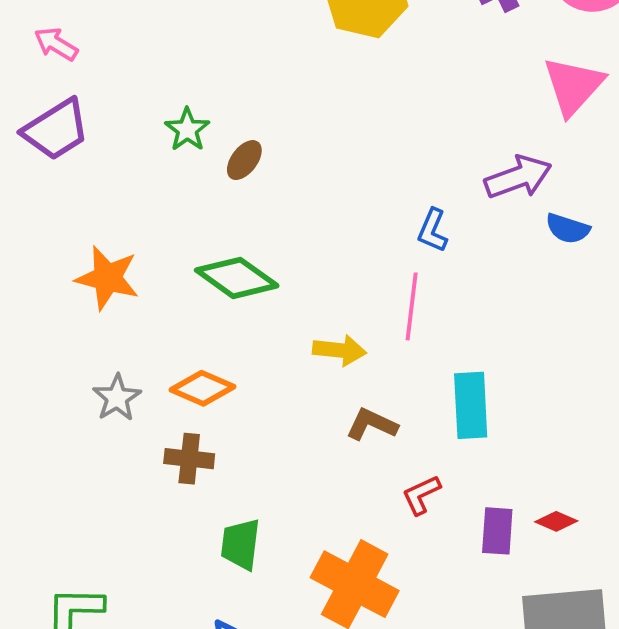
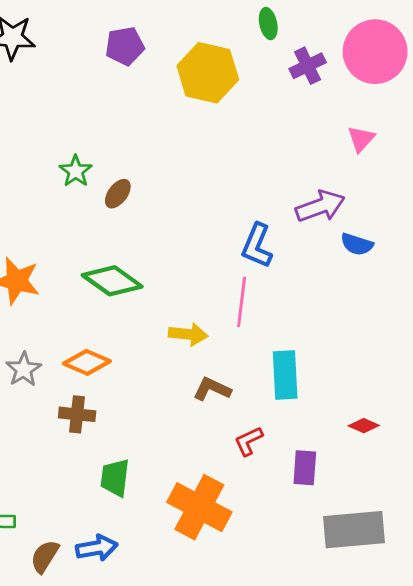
pink triangle: (573, 86) -> (361, 139), size x0.6
blue L-shape: (433, 230) -> (257, 246), size x1.4
red diamond: (556, 521) -> (364, 426), moved

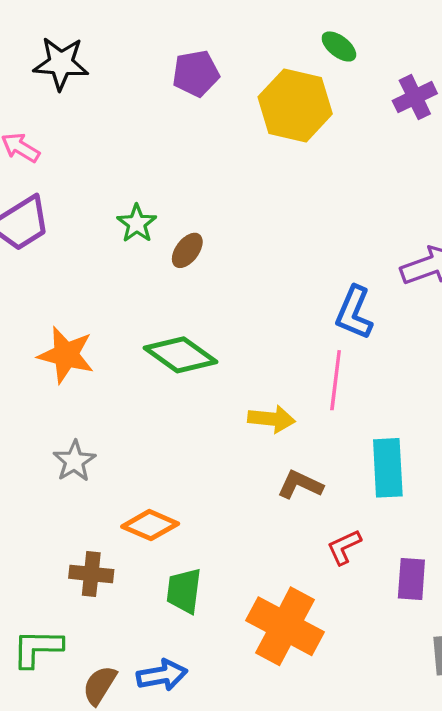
green ellipse: (268, 24) -> (339, 46), moved, turned -40
orange diamond: (87, 362) -> (150, 525), moved
brown cross: (77, 414) -> (91, 574), moved

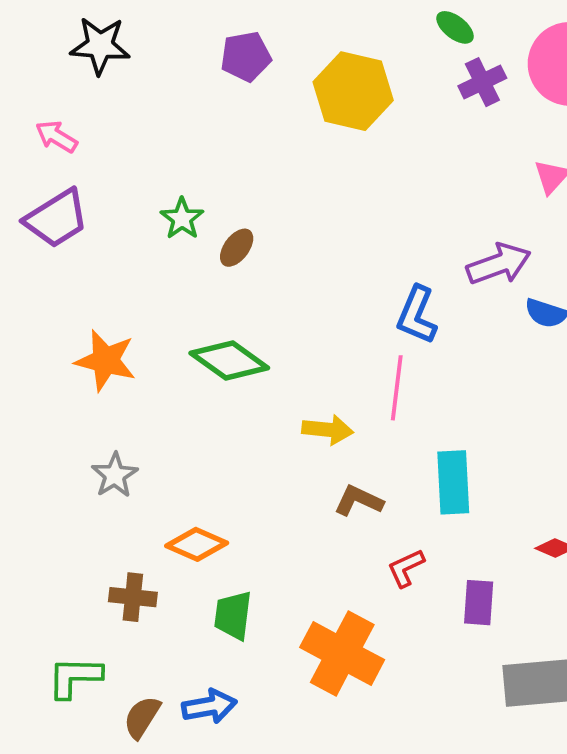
green ellipse: (339, 46) -> (455, 27), moved

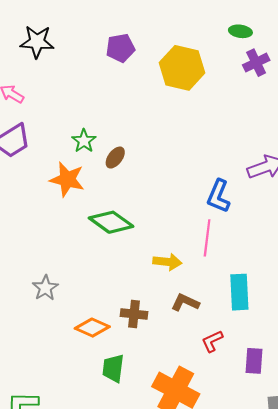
green ellipse: (455, 27) -> (240, 31), turned -30
orange star: (106, 360) -> (67, 179), moved
brown cross: (133, 597) -> (134, 314), moved

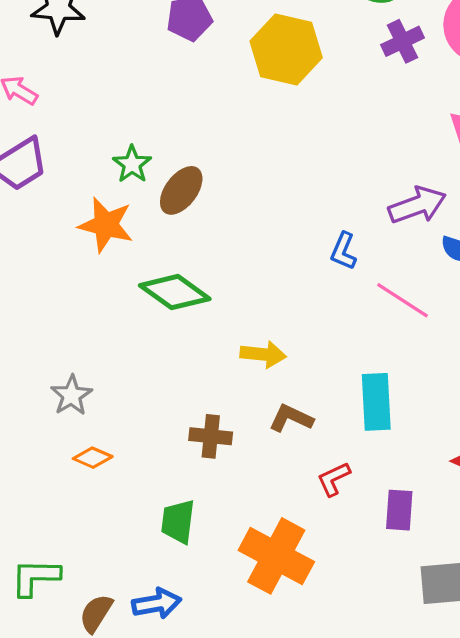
brown ellipse: (115, 158) -> (181, 190), size x1.4
blue L-shape: (219, 196) -> (343, 251), size x0.7
pink line: (207, 238) -> (402, 300), moved, turned -64
orange diamond: (92, 328) -> (93, 458), moved, size x0.7

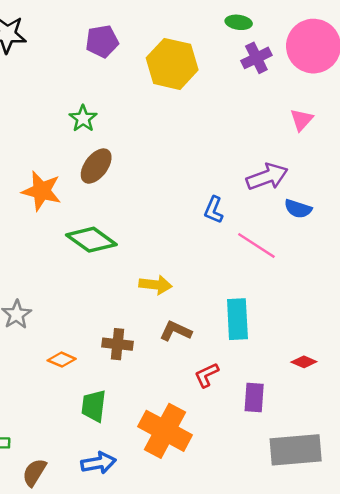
green star: (132, 164) -> (83, 119), moved
orange diamond: (93, 458) -> (62, 360), moved
blue arrow: (157, 603) -> (99, 463), moved

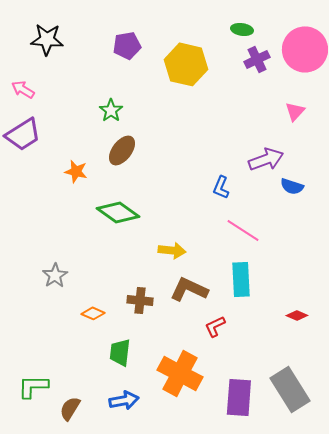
orange star: (42, 191) -> (76, 171), size x0.7
pink line: (256, 246) -> (243, 230), moved
brown L-shape: (176, 331) -> (189, 289), size x1.4
purple rectangle: (254, 398) -> (239, 397), moved, size x1.5
gray rectangle: (296, 450) -> (290, 389), turned 63

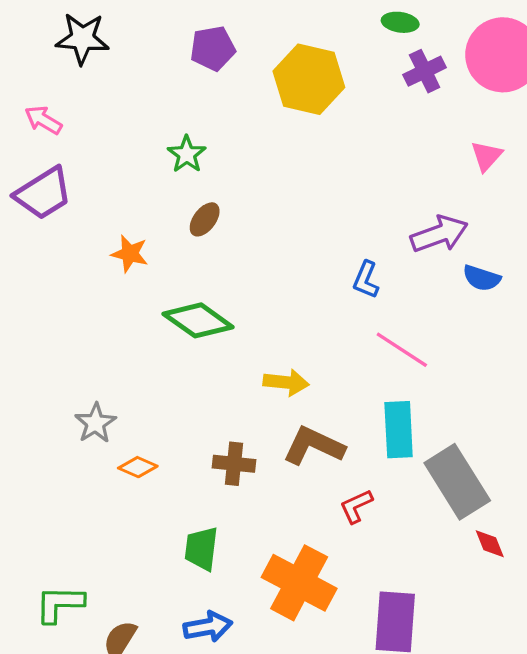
brown ellipse: (122, 150) -> (205, 219), size x0.7
orange diamond: (93, 313) -> (138, 467), moved
red diamond: (297, 315) -> (490, 544), moved, turned 45
gray rectangle: (290, 389) -> (457, 482), moved

